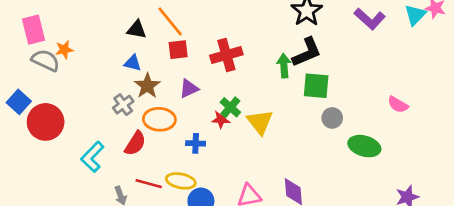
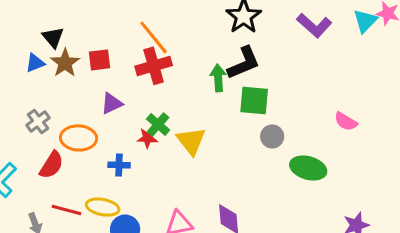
orange line: (170, 22) -> (154, 37), moved
black triangle: (137, 30) -> (53, 37), turned 40
blue triangle: (133, 63) -> (35, 63), moved, turned -36
brown star: (147, 86) -> (65, 63), moved

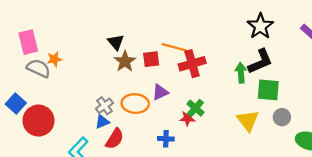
orange line: (154, 37) -> (176, 48), moved, turned -36
blue triangle: (35, 63) -> (102, 122), moved
orange ellipse: (79, 138) -> (135, 104), moved
yellow triangle: (191, 141) -> (248, 121), moved

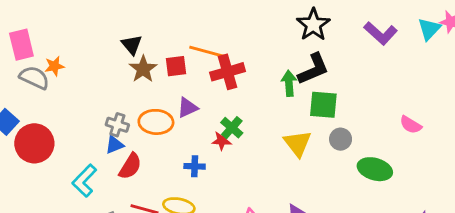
gray cross: (104, 106) -> (117, 125), turned -36

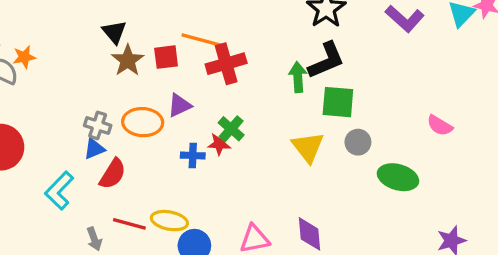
blue cross: (195, 166) -> (193, 156), moved

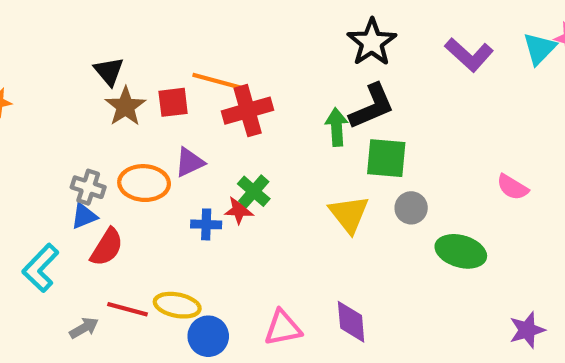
gray arrow: (94, 239) -> (84, 328), turned -100

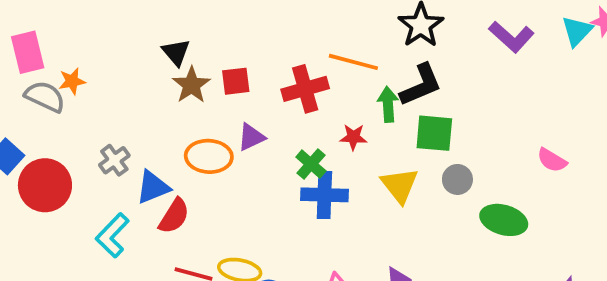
orange line: (219, 82) -> (353, 62), moved
gray cross: (88, 187) -> (114, 160), moved, turned 36
red star: (239, 210) -> (353, 137), moved
blue triangle: (84, 216) -> (153, 187), size x1.4
blue cross: (206, 224) -> (324, 195), moved, size x1.6

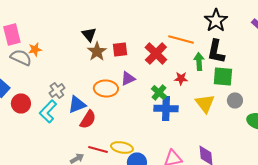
black L-shape: (421, 85) -> (216, 51), turned 125
red cross: (305, 89) -> (156, 53), turned -30
red circle: (45, 185) -> (21, 103), size x0.7
cyan L-shape: (112, 235) -> (48, 111), moved

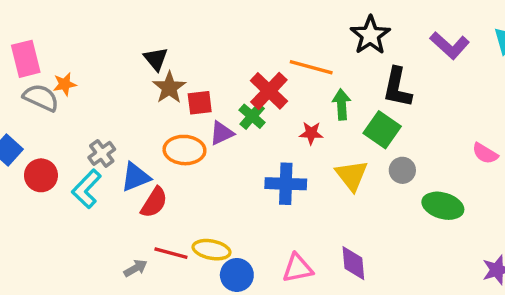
red square: (120, 49) -> (200, 103), moved
black L-shape: (216, 51) -> (397, 88), moved
green square: (223, 76) -> (382, 130), turned 30
green cross: (159, 92) -> (252, 116), moved

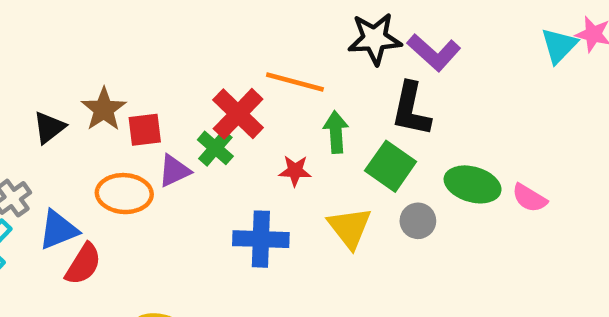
black star: (370, 35) -> (375, 39), turned 30
purple L-shape: (450, 45) -> (434, 52), moved
black triangle: (156, 59) -> (49, 127), moved, turned 32
green ellipse: (443, 206) -> (473, 184), moved

